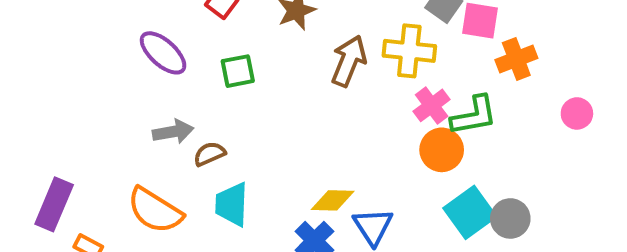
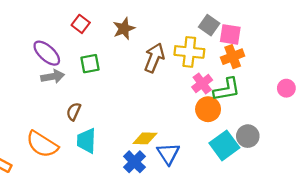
orange cross: (516, 59) -> (233, 57), moved
gray arrow: (173, 132) -> (53, 76), moved
brown semicircle: (209, 154) -> (74, 112), turned -42
gray circle: (510, 218) -> (248, 136), moved

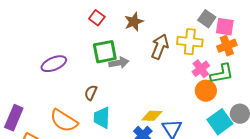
purple ellipse: (47, 53) -> (54, 64), moved, turned -65
green square: (90, 64) -> (105, 52), size x1.4
gray arrow: (53, 76) -> (119, 63), moved

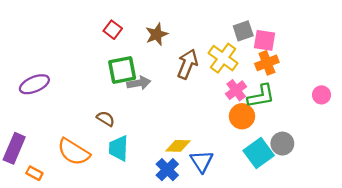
gray square: (207, 19) -> (243, 31), turned 36
yellow cross: (190, 42) -> (223, 58), turned 30
purple ellipse: (54, 64) -> (34, 84), moved
brown semicircle: (91, 93) -> (106, 119), turned 98

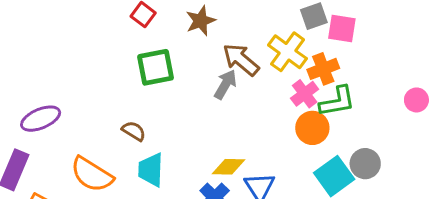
orange cross: (267, 63) -> (323, 69), moved
brown arrow: (187, 64) -> (241, 60), turned -72
gray arrow: (139, 83) -> (225, 84), moved, turned -50
purple ellipse: (34, 84) -> (41, 119), moved

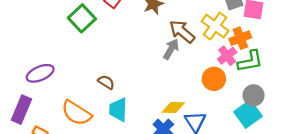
green square: (156, 67) -> (82, 18), moved, turned -32
orange circle: (312, 128) -> (214, 79), moved
gray circle: (365, 164) -> (254, 95), moved

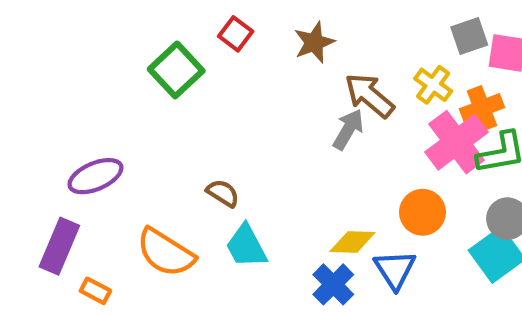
yellow cross: (215, 26) -> (433, 85), size x0.7
pink cross: (227, 56) -> (456, 142), size x1.6
orange circle: (214, 79) -> (422, 212), moved
cyan trapezoid: (118, 110) -> (246, 246), turned -30

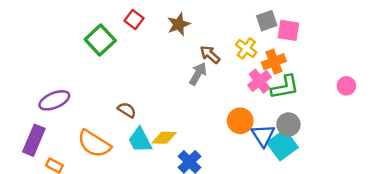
brown arrow: (369, 95) -> (210, 54), size x0.7
pink cross: (456, 142) -> (259, 81), size x0.7
yellow diamond: (352, 242) -> (164, 138), moved
blue triangle: (395, 270) -> (263, 135), moved

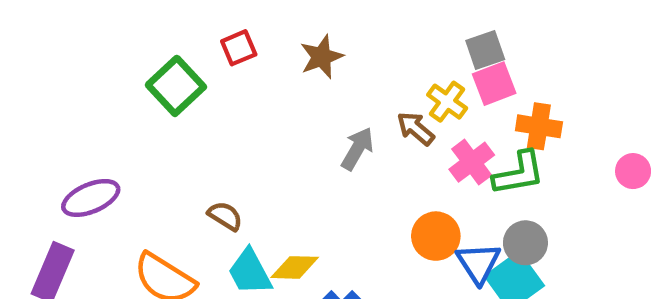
red square: (134, 19) -> (239, 48), turned 30
pink square: (288, 30) -> (494, 84), moved, turned -30
brown arrow: (210, 54) -> (416, 129), moved
orange cross: (274, 62) -> (539, 126), moved, turned 30

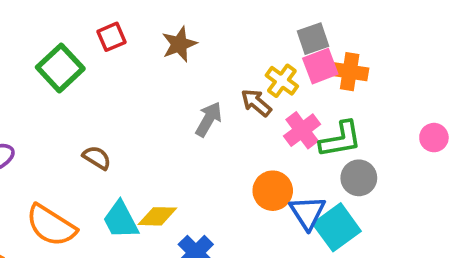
orange cross: (539, 126) -> (350, 72), moved
brown semicircle: (225, 216) -> (97, 158), moved
gray circle: (525, 243) -> (359, 178), moved

